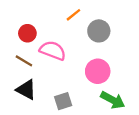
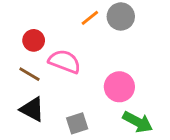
gray circle: (99, 31) -> (121, 16), moved

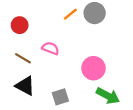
red circle: (34, 40) -> (20, 25), moved
pink semicircle: (65, 61) -> (50, 48), size x0.7

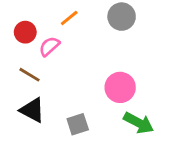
orange line: (70, 14) -> (69, 18), moved
pink semicircle: (50, 48) -> (49, 46), moved, turned -63

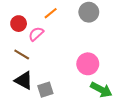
gray square: (78, 124) -> (45, 90), moved

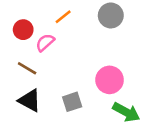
gray square: (45, 90) -> (72, 102), moved

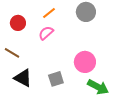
pink semicircle: (45, 43) -> (46, 33), moved
brown line: (27, 68) -> (12, 53), moved

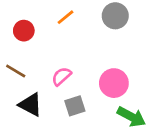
pink semicircle: (46, 33) -> (61, 76), moved

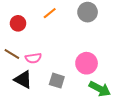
pink semicircle: (61, 76) -> (33, 58), moved, turned -147
gray square: (75, 106) -> (57, 81), turned 35

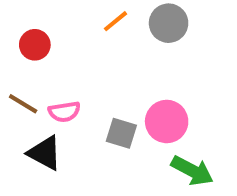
orange line: (50, 13) -> (115, 21), moved
gray square: (57, 81) -> (121, 133), moved

